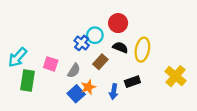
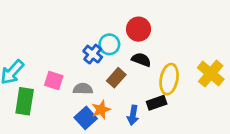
yellow ellipse: (142, 50) -> (169, 79), moved
gray semicircle: (74, 71) -> (83, 89), turned -120
yellow cross: (176, 76) -> (211, 74), moved

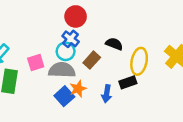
red circle: (139, 29) -> (76, 16), moved
cyan circle: (109, 44) -> (66, 51), moved
pink square: (54, 80) -> (36, 63), turned -35
gray semicircle: (83, 89) -> (62, 70), size x1.5

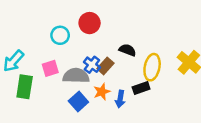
blue cross: (71, 39) -> (92, 65), moved
cyan circle: (66, 51) -> (60, 35), moved
orange star: (78, 89) -> (102, 92), moved

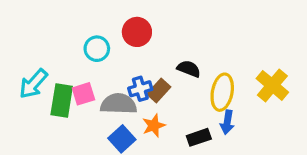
blue cross: (92, 65) -> (140, 89), turned 35
green rectangle: (25, 87) -> (62, 100), moved
black rectangle: (141, 88) -> (199, 137), moved
blue arrow: (120, 99) -> (227, 122), moved

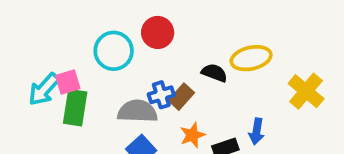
cyan circle: (97, 49) -> (114, 51), size x1.4
yellow ellipse: (222, 92) -> (251, 58), moved, turned 66
pink square: (83, 94) -> (68, 82), moved
orange star: (154, 126) -> (192, 135), moved

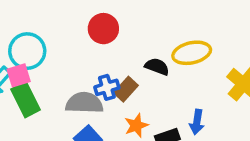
cyan circle: (114, 51) -> (27, 51), moved
green rectangle: (75, 108) -> (26, 100), turned -36

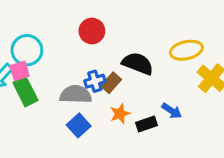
yellow ellipse: (192, 53) -> (186, 50), moved
black semicircle: (157, 67) -> (138, 63), size x1.5
blue arrow: (197, 122) -> (172, 111), turned -66

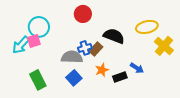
green rectangle: (25, 92) -> (38, 80), moved

